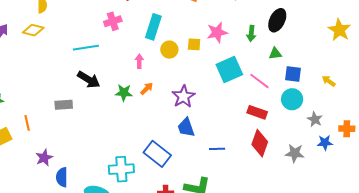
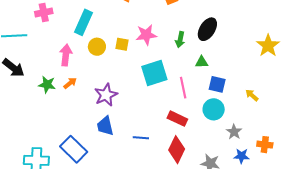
pink arrow: (139, 61) -> (66, 55), size x1.5
pink line: (259, 81) -> (183, 88), turned 35
blue line: (217, 149) -> (141, 138), moved

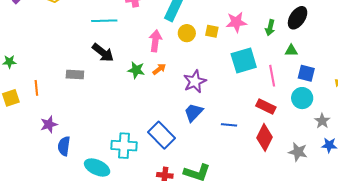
blue trapezoid: (105, 126) -> (193, 112), turned 55

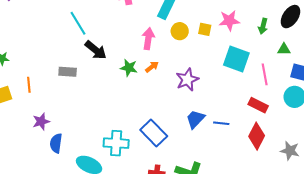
cyan line: (104, 21) -> (78, 23), moved, turned 60
cyan square: (244, 61) -> (236, 59), turned 36
blue trapezoid: (193, 112) -> (195, 119), moved

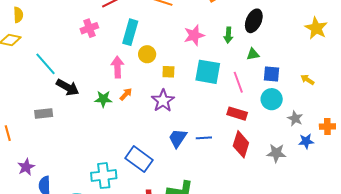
yellow square: (205, 29) -> (168, 72), moved

